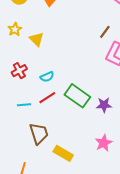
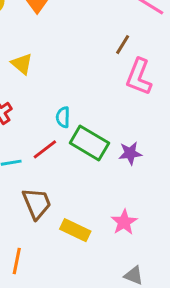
cyan semicircle: (47, 77) -> (63, 117), moved, turned 120
pink star: (104, 143) -> (124, 222), moved

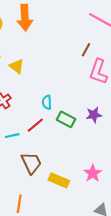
green rectangle: (89, 143) -> (66, 119), size x0.7
purple star: (130, 153) -> (94, 115), moved

